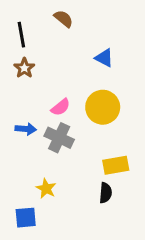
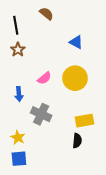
blue arrow: (26, 129) -> (19, 94), turned 80
gray cross: (59, 138) -> (41, 114), moved
yellow star: (46, 189) -> (18, 137), moved

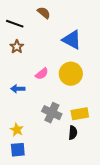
black line: (16, 25) -> (15, 24), turned -60
blue triangle: (76, 42) -> (72, 40), size x1.5
blue arrow: (19, 94) -> (18, 89), turned 96
gray cross: (41, 114) -> (52, 113), moved

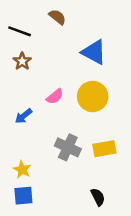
blue arrow: (18, 89) -> (23, 116), turned -40
black semicircle: (73, 133) -> (98, 197), moved, turned -32

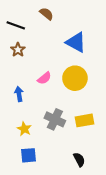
blue arrow: (23, 116) -> (19, 94), turned 120
yellow star: (22, 170) -> (24, 129), moved
blue square: (23, 196) -> (28, 155), moved

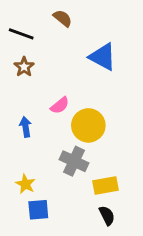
yellow circle: (75, 78) -> (88, 125), moved
yellow rectangle: (84, 120) -> (106, 185), moved
yellow star: (24, 129) -> (25, 184), moved

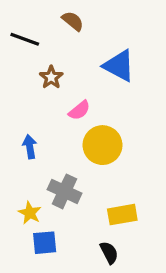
brown star: (24, 67) -> (51, 77), moved
pink semicircle: (60, 105) -> (79, 110), moved
gray cross: (74, 161) -> (64, 191), moved
black semicircle: (107, 215) -> (109, 253), moved

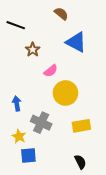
brown semicircle: (73, 21) -> (61, 14), moved
blue arrow: (30, 147) -> (17, 104), moved
yellow rectangle: (122, 215) -> (81, 126), moved
black semicircle: (109, 253) -> (80, 162), moved

